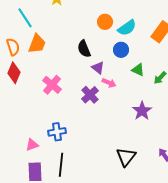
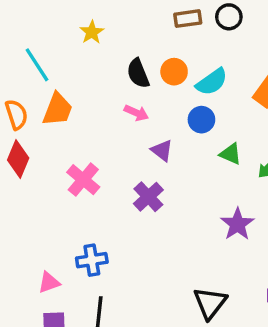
black semicircle: (84, 49) -> (138, 73), moved
pink arrow: (109, 83) -> (136, 113), moved

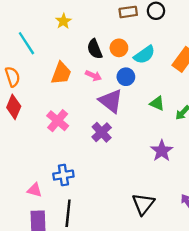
orange trapezoid: (58, 109) -> (61, 73), moved
blue circle: (201, 120) -> (126, 77), moved
purple triangle: (162, 150) -> (111, 101), size x1.6
pink triangle: (49, 282) -> (35, 190), turned 35

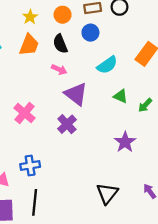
orange circle: (119, 48) -> (63, 15), moved
cyan semicircle: (144, 55) -> (107, 65), moved
orange trapezoid: (61, 73) -> (29, 45), moved
blue circle: (126, 77) -> (90, 33), moved

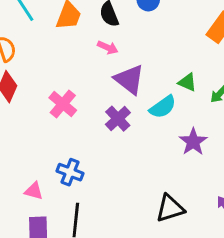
cyan semicircle: (107, 65) -> (163, 107), moved
blue cross: (30, 166) -> (70, 172), turned 30
black triangle: (107, 193) -> (170, 208), turned 35

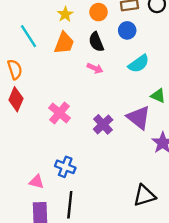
purple triangle: (129, 79) -> (139, 118), moved
cyan semicircle: (163, 107) -> (139, 64), moved

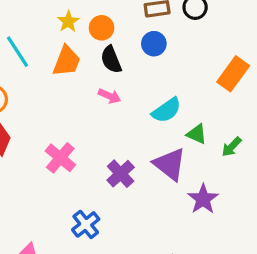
orange circle: (98, 12) -> (102, 28), moved
cyan semicircle: (139, 64) -> (167, 110), moved
blue cross: (65, 167) -> (86, 224), moved, turned 30

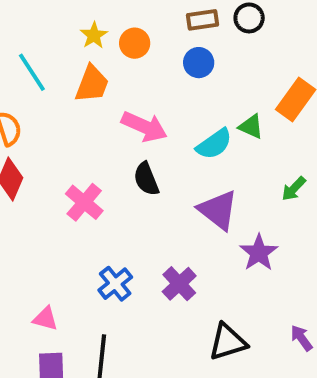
black semicircle: (111, 60) -> (146, 179), moved
pink arrow: (109, 96) -> (144, 127), size x1.6
green triangle: (197, 134) -> (251, 127), moved
purple cross: (121, 174) -> (179, 284), moved

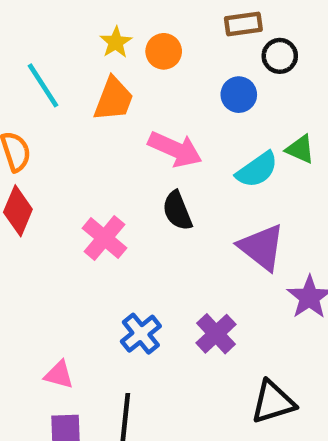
black circle: (249, 18) -> (280, 56), moved
blue circle: (199, 63) -> (239, 95), moved

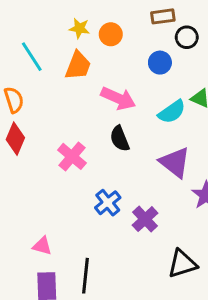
yellow star: (116, 42) -> (79, 28), turned -30
blue cross: (141, 334) -> (108, 203), moved

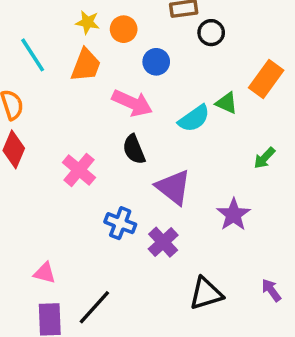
blue circle: (160, 63) -> (156, 62), moved
purple triangle: (175, 162) -> (173, 187), moved
blue cross: (108, 203) -> (120, 223), turned -30
black line: (85, 276) -> (94, 307), turned 36

